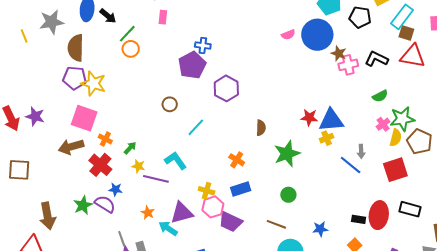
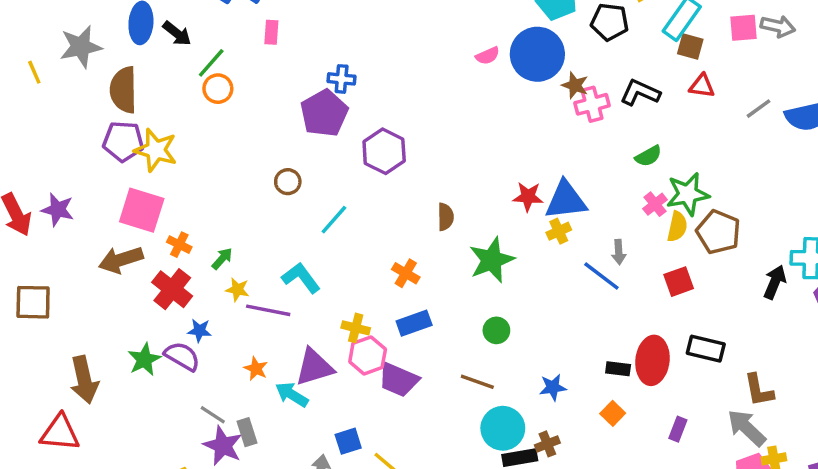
red triangle: (413, 56) -> (702, 86), size x0.6
red square: (395, 170) -> (679, 282), size x0.7
gray line: (122, 239) -> (213, 415), turned -35

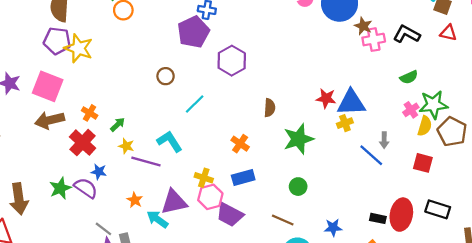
pink square: (142, 210) -> (48, 86), moved
red square: (679, 282) -> (423, 163), turned 30

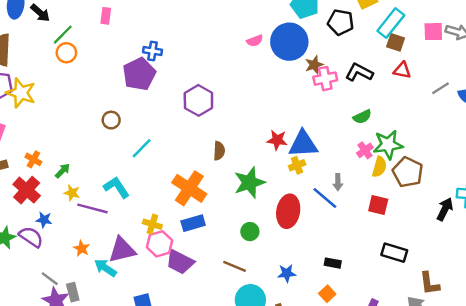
brown star: (363, 26) -> (314, 65), turned 30
purple hexagon: (232, 61) -> (198, 100), moved
orange cross: (240, 144) -> (189, 188), size x1.8
red ellipse: (401, 215) -> (288, 211), moved

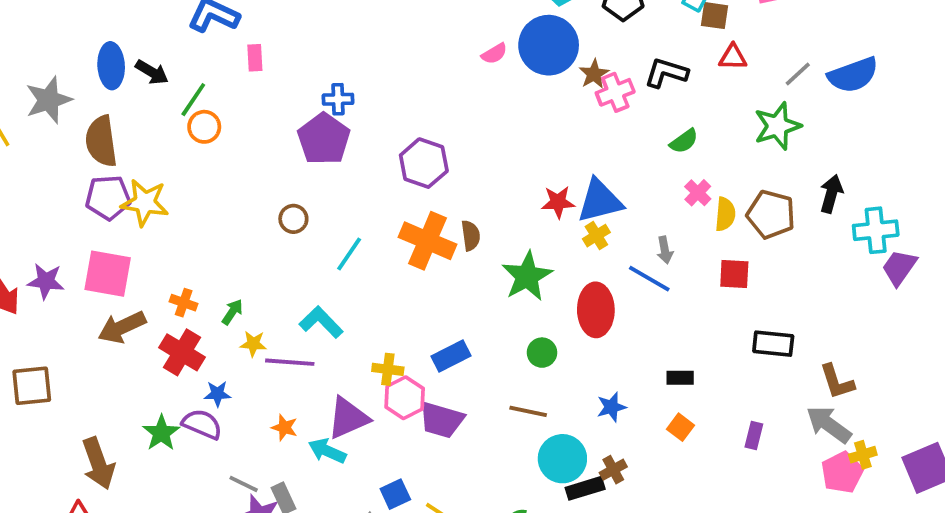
green star: (388, 145) -> (777, 126), moved
orange cross: (189, 188) -> (427, 241), moved
black arrow: (445, 209) -> (831, 194), moved

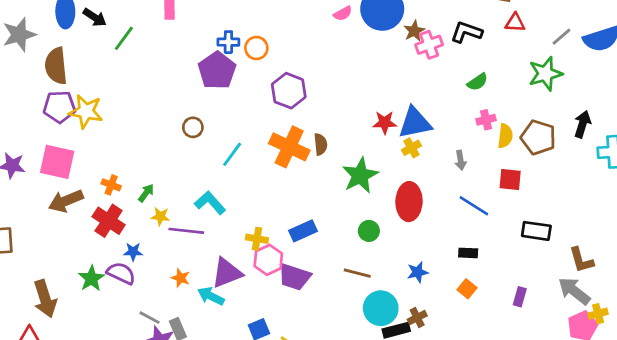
orange circle: (204, 127) -> (256, 48), moved
pink cross: (698, 193) -> (486, 120), turned 30
blue line: (649, 279) -> (474, 206), moved

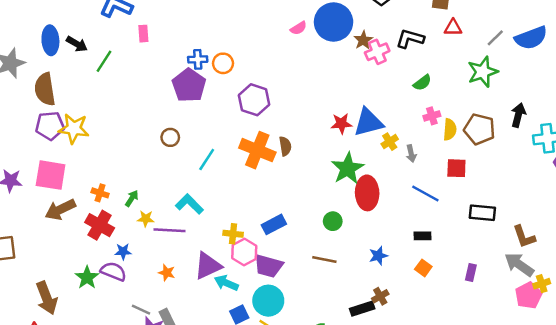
yellow cross: (411, 148) -> (390, 142), moved
green star: (360, 175) -> (348, 168), moved
cyan arrow: (211, 296) -> (226, 283), moved
cyan circle: (381, 308) -> (268, 301), moved

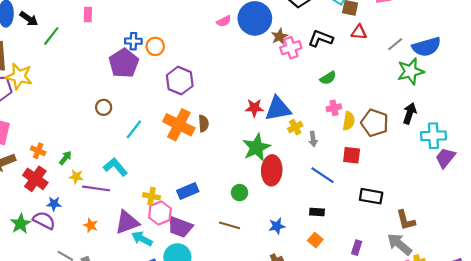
green star: (483, 72) -> (411, 71), moved
yellow star: (74, 129) -> (19, 76), moved

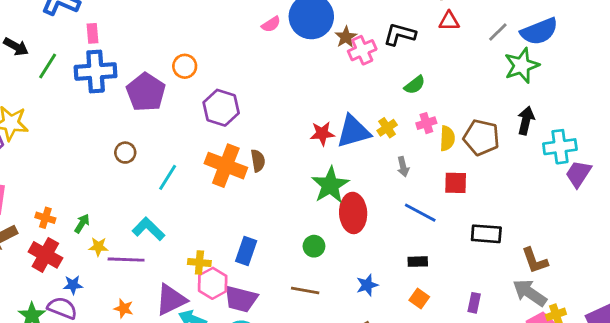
blue cross: (133, 41) -> (96, 71), moved, size x1.8
yellow cross: (295, 127) -> (387, 128), moved
blue rectangle: (188, 191) -> (246, 251), turned -42

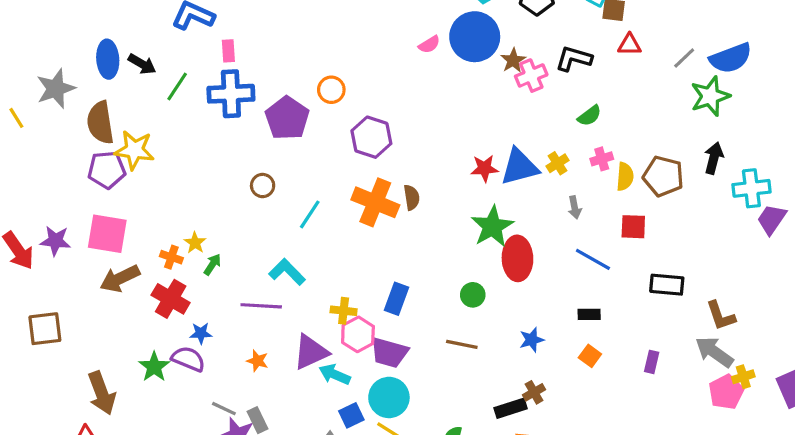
yellow star: (98, 247) -> (195, 243), moved, turned 30

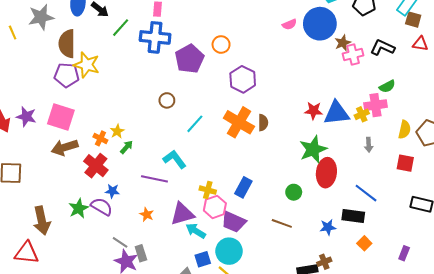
pink cross: (602, 159) -> (375, 105), moved, size x1.5
blue line: (593, 259) -> (366, 193), moved
black rectangle: (589, 314) -> (353, 216), moved, size x1.5

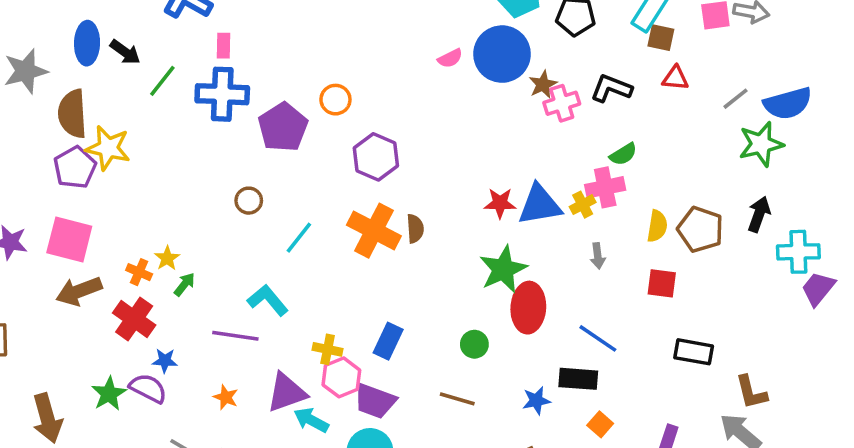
purple pentagon: (67, 75) -> (75, 167), turned -30

